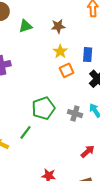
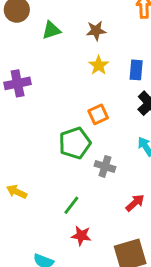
orange square: (67, 70) -> (98, 114), moved
gray cross: (75, 114) -> (105, 166), moved
green line: (26, 132) -> (71, 205), moved

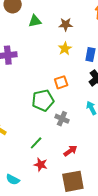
red arrow: (135, 203) -> (70, 151), moved

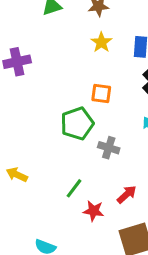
orange square: (61, 82) -> (101, 93), turned 32
red star: (41, 165) -> (94, 211), moved

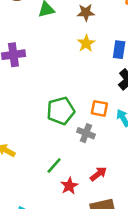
orange square: (101, 93) -> (99, 108), moved
red star: (94, 211) -> (69, 186), turned 30

